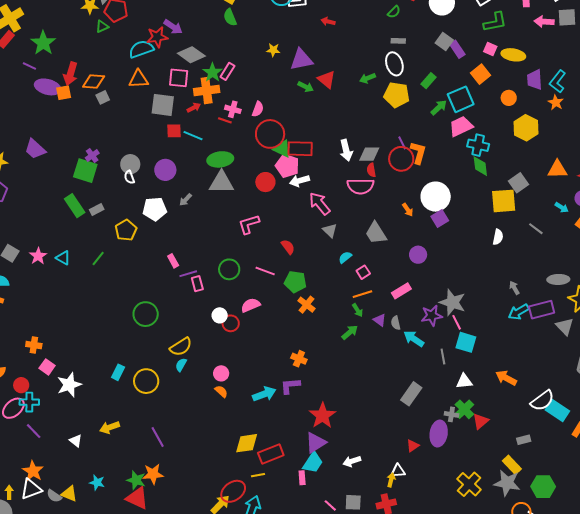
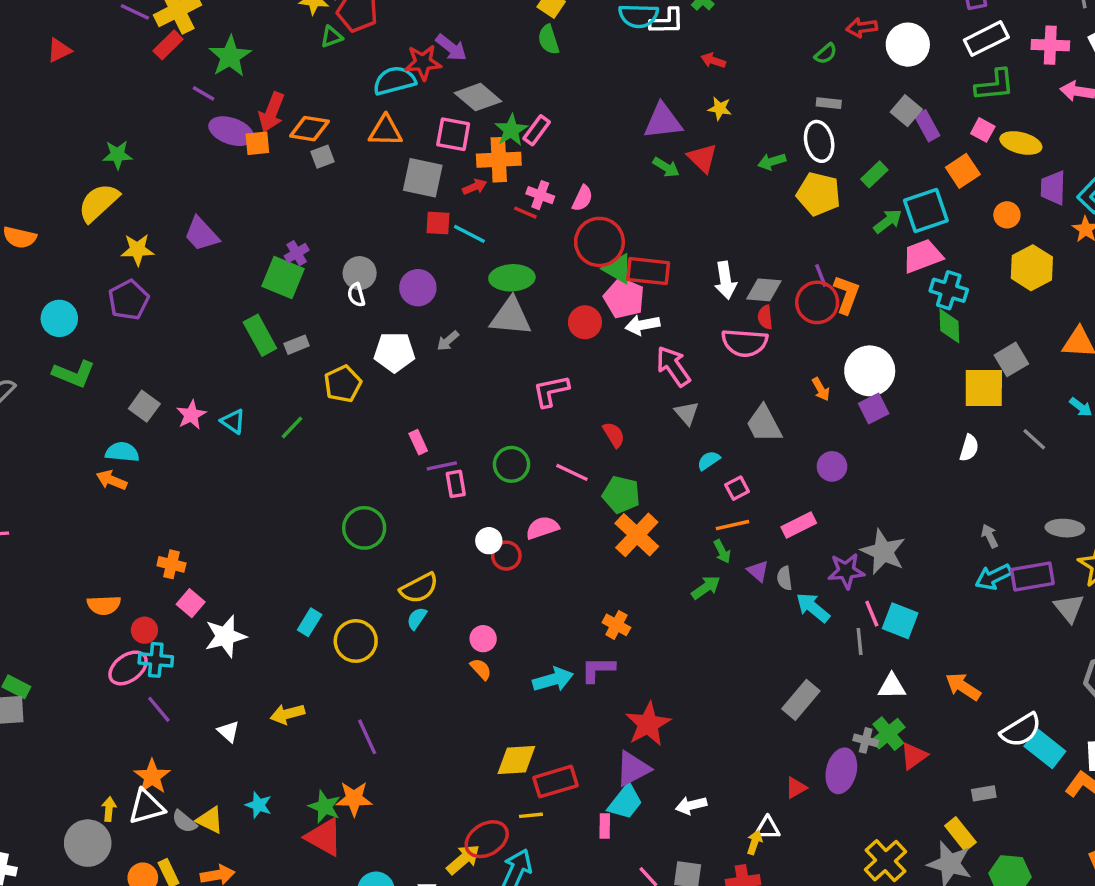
yellow star: (273, 50) -> (720, 108), moved
orange cross: (307, 305) -> (637, 535), size x1.5
pink line: (457, 322) -> (872, 614), moved

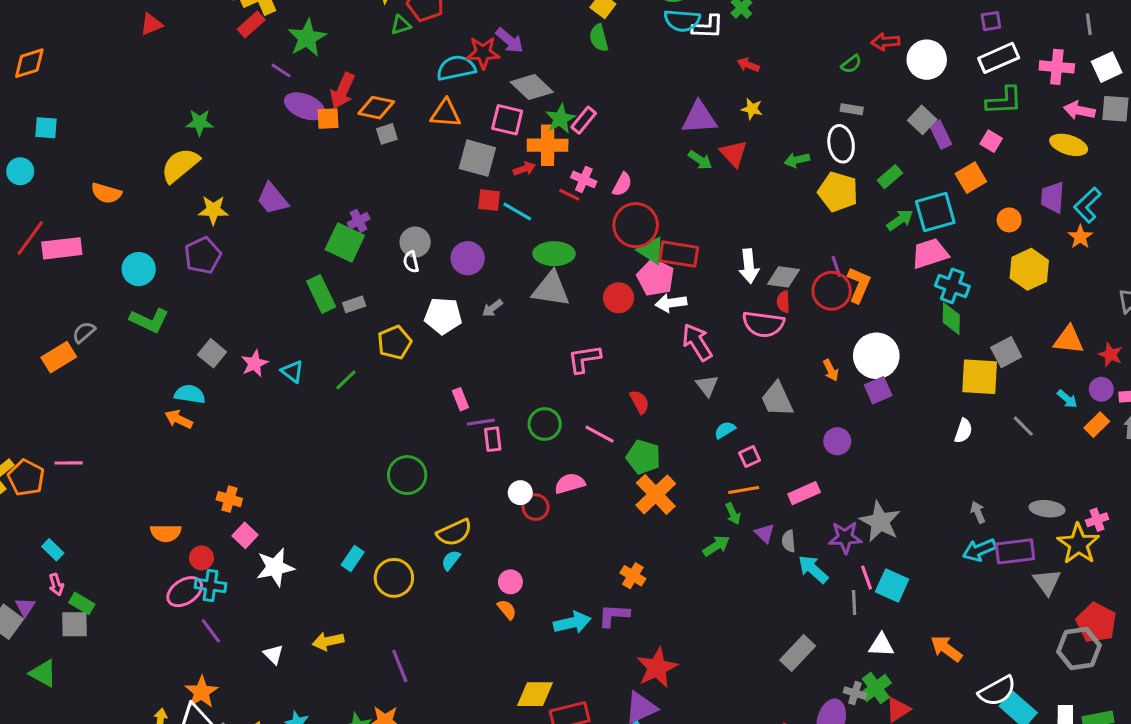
yellow ellipse: (1021, 143) -> (1069, 145), moved

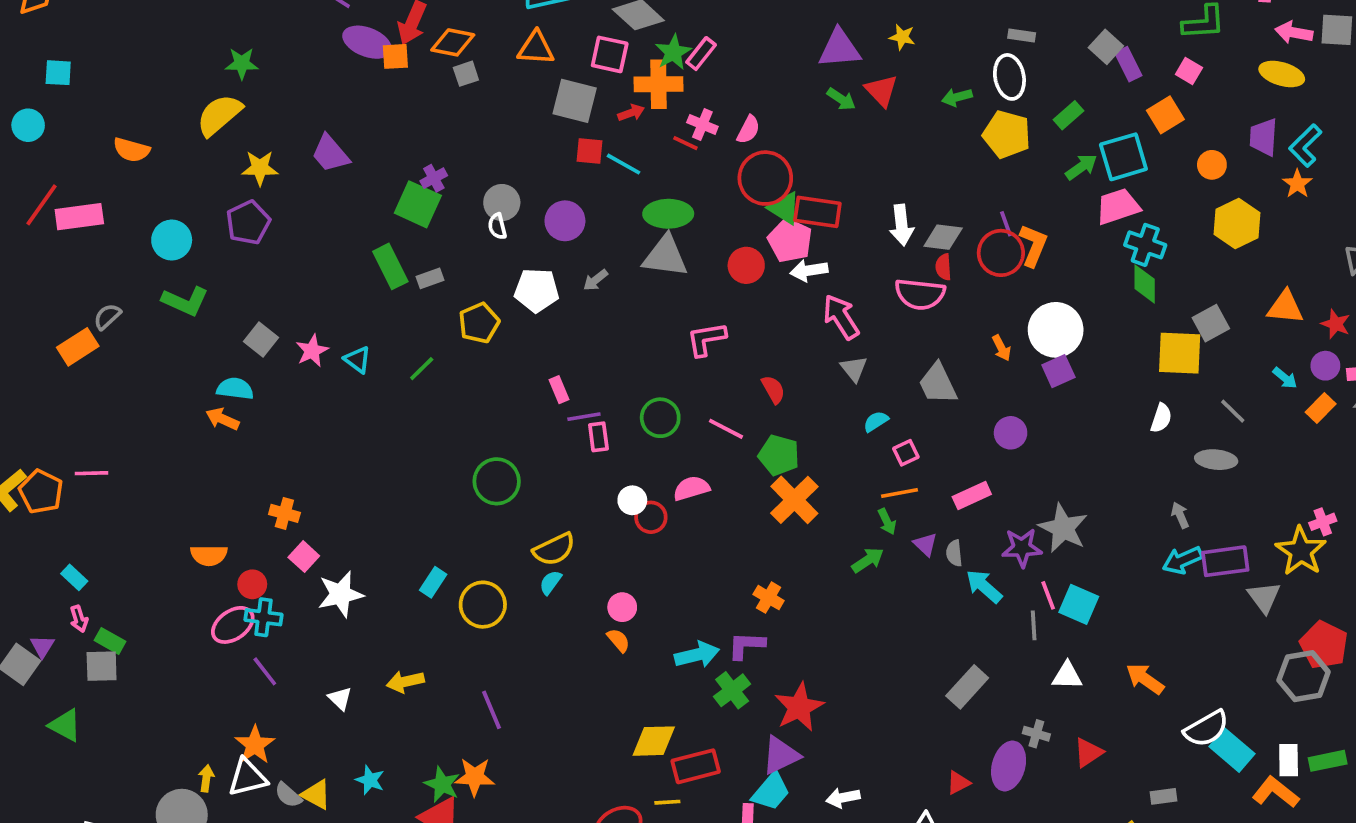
gray ellipse: (1047, 509) -> (1216, 460), moved
green cross: (876, 688) -> (732, 690), moved

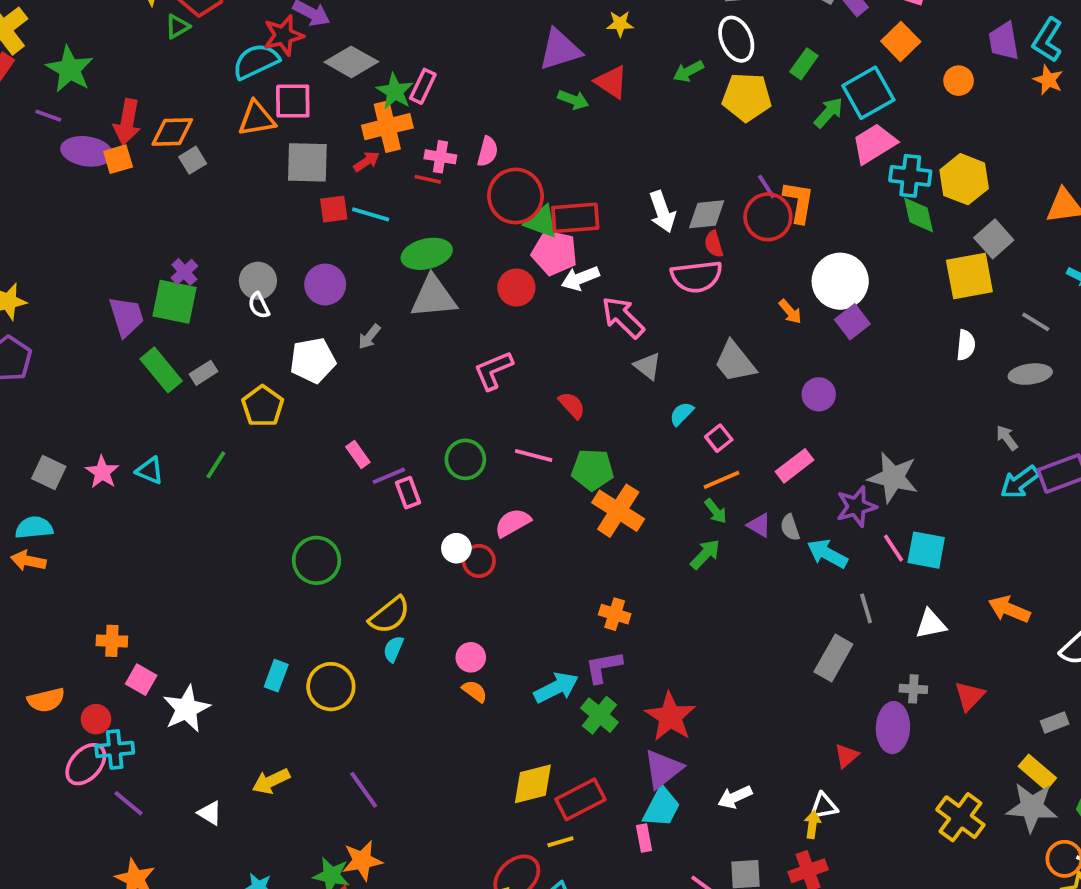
pink square: (610, 54) -> (293, 101), moved
purple trapezoid: (330, 154) -> (126, 317), moved, turned -144
yellow hexagon: (1237, 224) -> (964, 179), moved
gray line: (1034, 625) -> (866, 608), moved

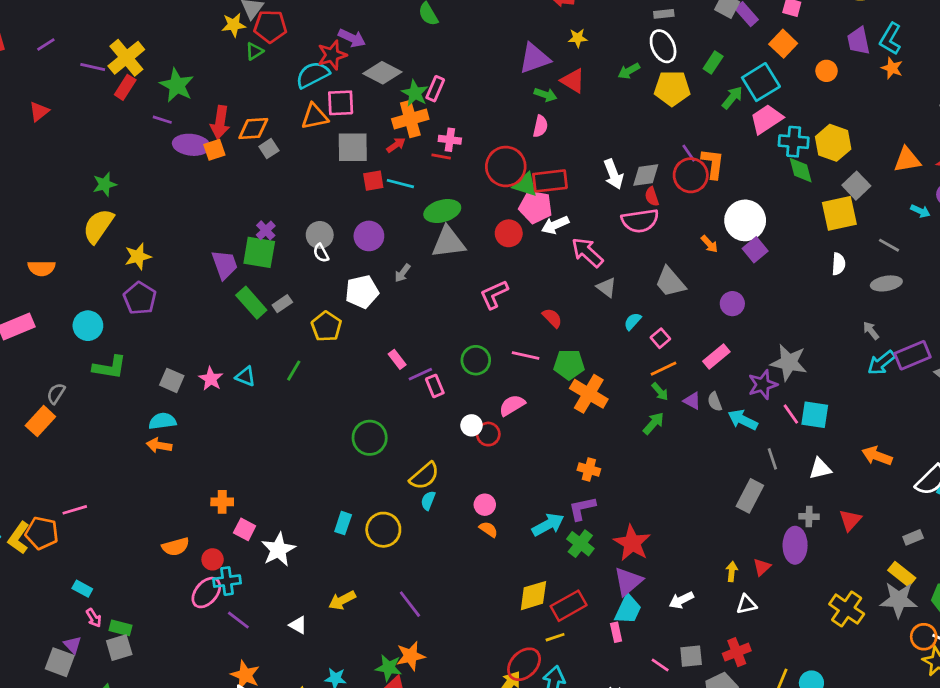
pink semicircle: (488, 151) -> (540, 126), moved
yellow arrow: (812, 825) -> (732, 572), moved

